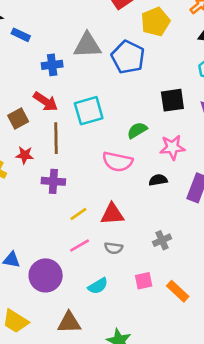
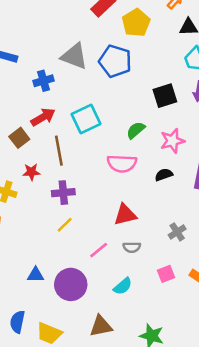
gray triangle: (87, 45) -> (74, 56), turned 32
red arrow: (46, 102) -> (43, 117), turned -55
yellow line: (78, 214) -> (65, 225), moved

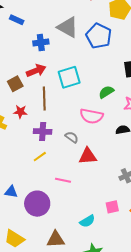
gray semicircle: (132, 247) -> (72, 137), moved, turned -152
pink line: (99, 250) -> (63, 180), turned 42
cyan semicircle: (123, 286) -> (87, 221), moved

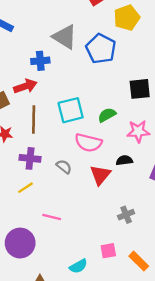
blue cross: (41, 43) -> (40, 61), moved
cyan square: (69, 77) -> (71, 110), moved
red triangle: (88, 156) -> (100, 175), moved, turned -48

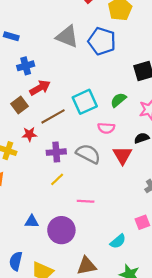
blue cross: (40, 61) -> (26, 66), moved
brown line: (34, 120) -> (53, 116), turned 70
pink semicircle: (88, 143) -> (106, 128), size x0.7
gray semicircle: (64, 167) -> (88, 154), size x1.6

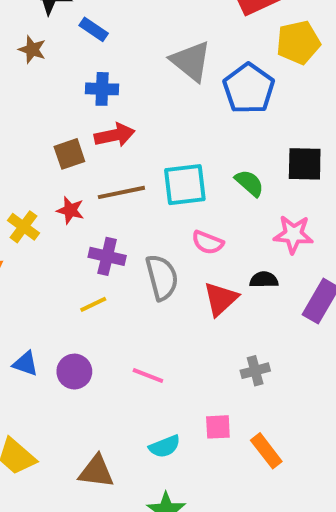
green semicircle: (118, 100) -> (249, 183), moved, turned 63
gray semicircle: (88, 154) -> (162, 277), turned 30
pink line: (86, 201) -> (148, 375), moved
purple circle: (61, 230) -> (74, 372), moved, size x0.7

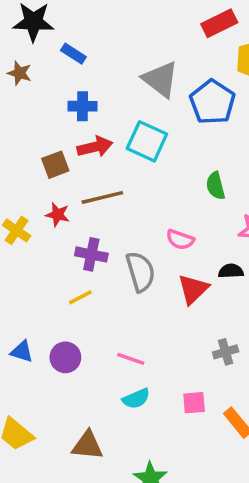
green semicircle: (249, 183) -> (216, 186), turned -144
cyan square: (185, 185) -> (147, 141), moved, turned 33
cyan semicircle: (165, 446) -> (136, 399), moved

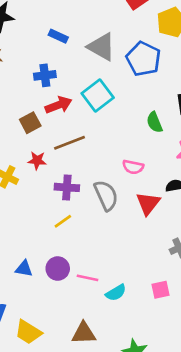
blue rectangle: (73, 54) -> (58, 36), moved
cyan square: (147, 141) -> (98, 95), turned 36
pink line: (131, 359) -> (87, 278), moved

